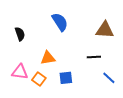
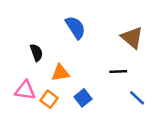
brown triangle: (105, 30) -> (132, 38), turned 36
black semicircle: (20, 34) -> (36, 53), moved
blue square: (66, 78) -> (83, 98), turned -32

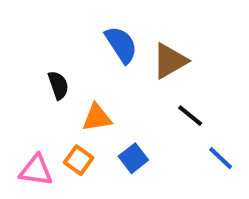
brown triangle: (132, 38) -> (170, 61), moved, turned 50
black line: (118, 71) -> (190, 116), turned 42
pink triangle: (25, 90) -> (36, 170), moved

